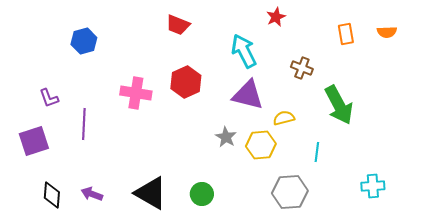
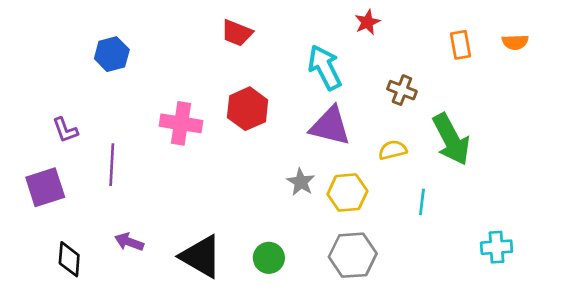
yellow semicircle: (284, 118) -> (393, 150), moved
gray hexagon: (290, 192) -> (353, 255), moved
purple arrow: (92, 194) -> (129, 242), moved

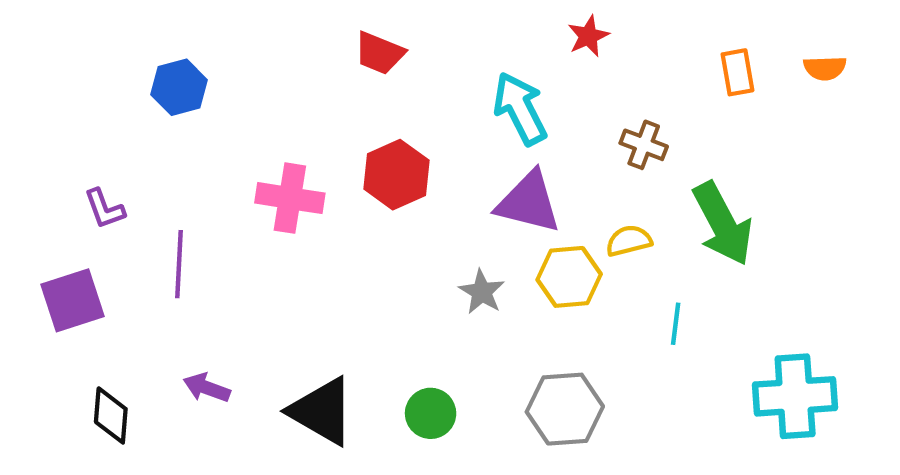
yellow hexagon: (347, 193) -> (569, 277), moved
cyan cross: (496, 247) -> (795, 396), size x1.6

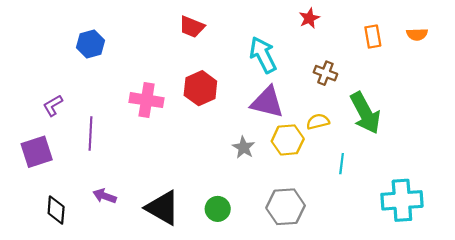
red star: (588, 36) -> (309, 18), moved
purple L-shape: (104, 209) -> (53, 105), turned 80

